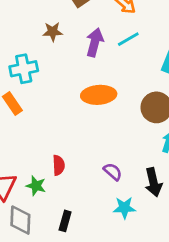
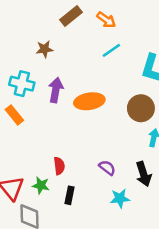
purple arrow: (95, 42) -> (56, 90), moved
cyan cross: (24, 69) -> (22, 84), turned 30
black rectangle: (65, 221) -> (69, 195), moved

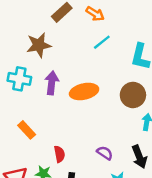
brown star: (45, 49) -> (39, 45), size x1.5
orange rectangle: (14, 115) -> (27, 130), moved

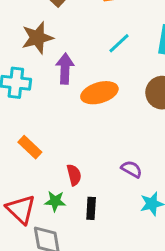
cyan line: (102, 42) -> (119, 43), moved
purple arrow: (52, 83) -> (65, 69), moved

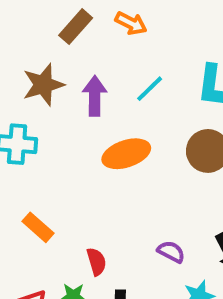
purple arrow: (65, 69) -> (95, 96), moved

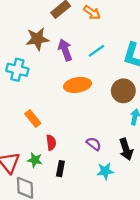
purple arrow: (95, 96) -> (65, 50), turned -30
orange rectangle: (38, 227) -> (33, 118), moved

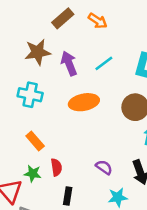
cyan cross: (17, 70) -> (30, 95), moved
green star: (35, 160) -> (33, 174), moved

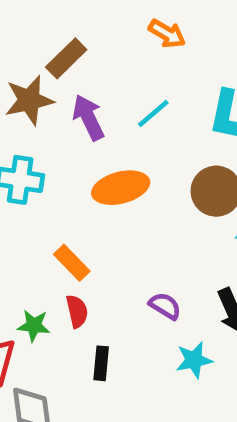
brown rectangle: (63, 18) -> (66, 58), moved
orange arrow: (98, 21) -> (167, 34), moved
orange rectangle: (35, 141) -> (72, 263), moved

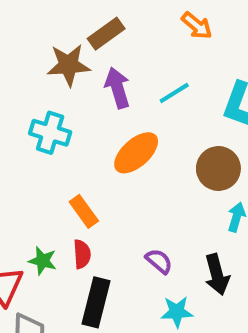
orange ellipse: (121, 188) -> (136, 153), turned -36
black rectangle: (101, 363) -> (96, 302), size x1.6

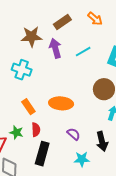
brown rectangle: (106, 34) -> (62, 22), moved
orange ellipse: (136, 153) -> (61, 103), moved, turned 45
orange rectangle: (84, 211) -> (28, 107), moved

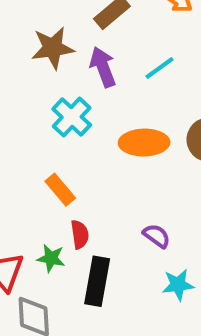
cyan cross: (22, 70) -> (72, 117), moved, turned 30
orange ellipse: (61, 103) -> (144, 143), moved
green star: (16, 132) -> (51, 258), moved

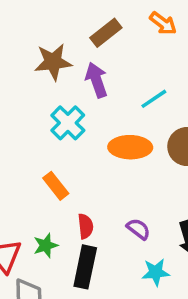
cyan line: (160, 68) -> (154, 99), moved
red semicircle: (80, 234) -> (86, 226), moved
green star: (51, 258) -> (46, 245), turned -30

